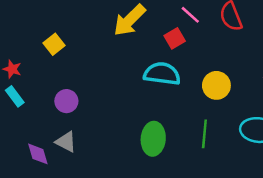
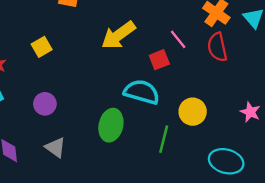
green line: (204, 134) -> (164, 139), moved
green ellipse: (153, 139) -> (111, 125), moved
gray triangle: (66, 142) -> (55, 147), moved

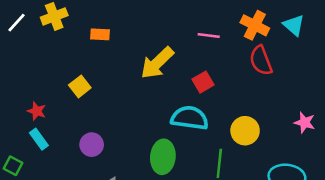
pink line: (178, 39) -> (209, 35), moved, turned -36

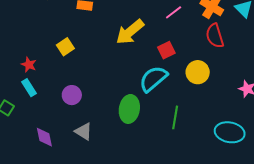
pink line: (209, 35) -> (174, 12), turned -48
cyan semicircle: (190, 118) -> (153, 79), turned -52
yellow circle: (245, 131) -> (198, 72), moved

